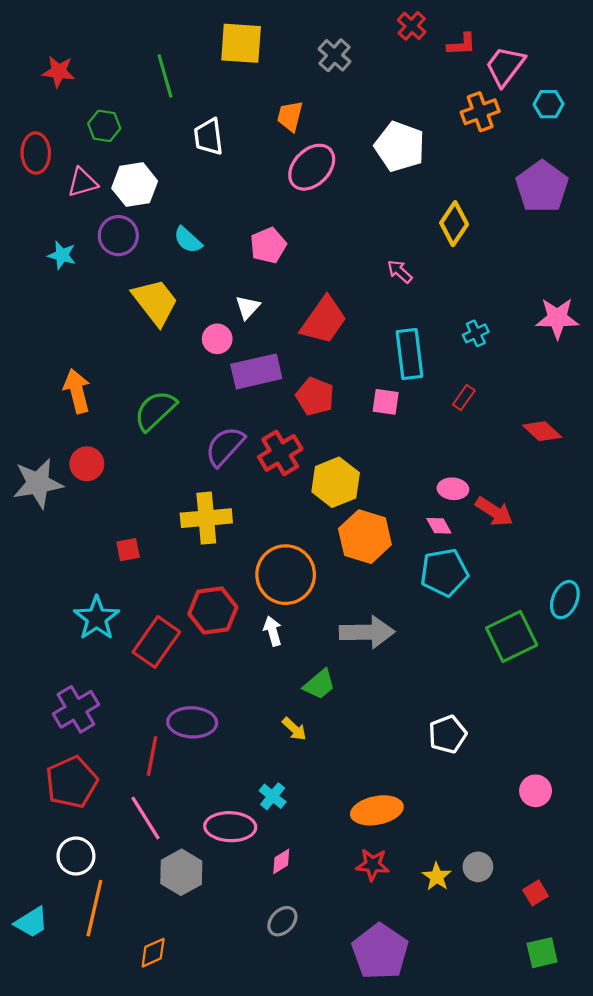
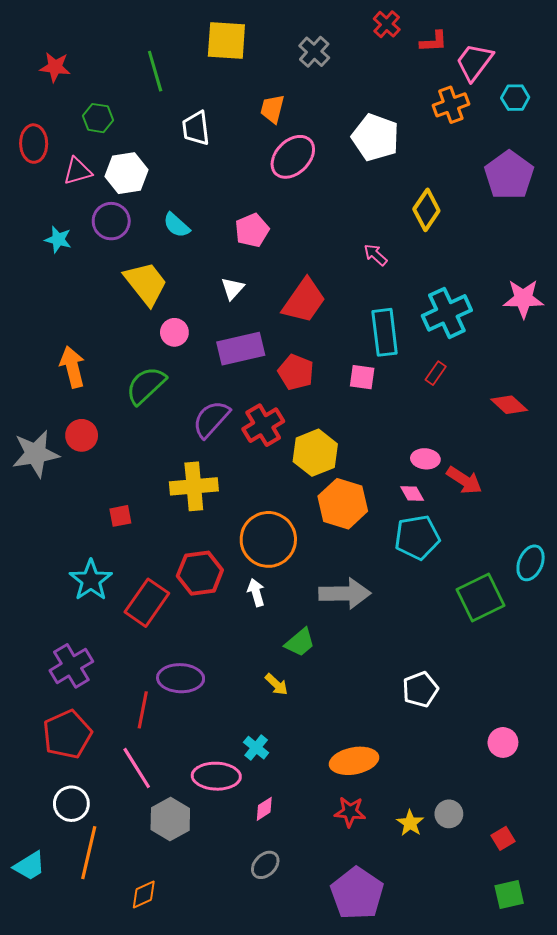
cyan cross: (476, 333) -> (447, 313), size x2.0
pink circle: (217, 339) -> (174, 332), moved

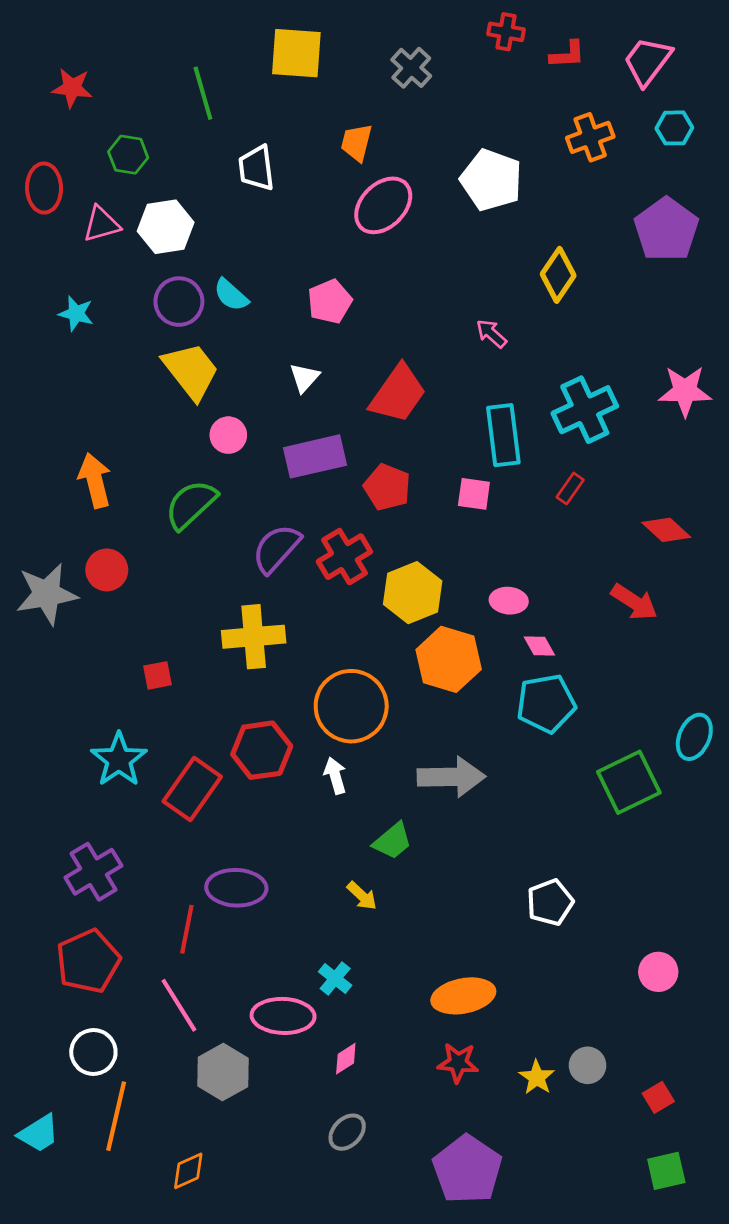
red cross: (387, 24) -> (506, 32), turned -32
pink trapezoid: (474, 62) -> (648, 61), moved
purple circle: (111, 221) -> (179, 302), moved
pink ellipse: (425, 459) -> (509, 601), moved
red arrow: (464, 480) -> (634, 602), moved

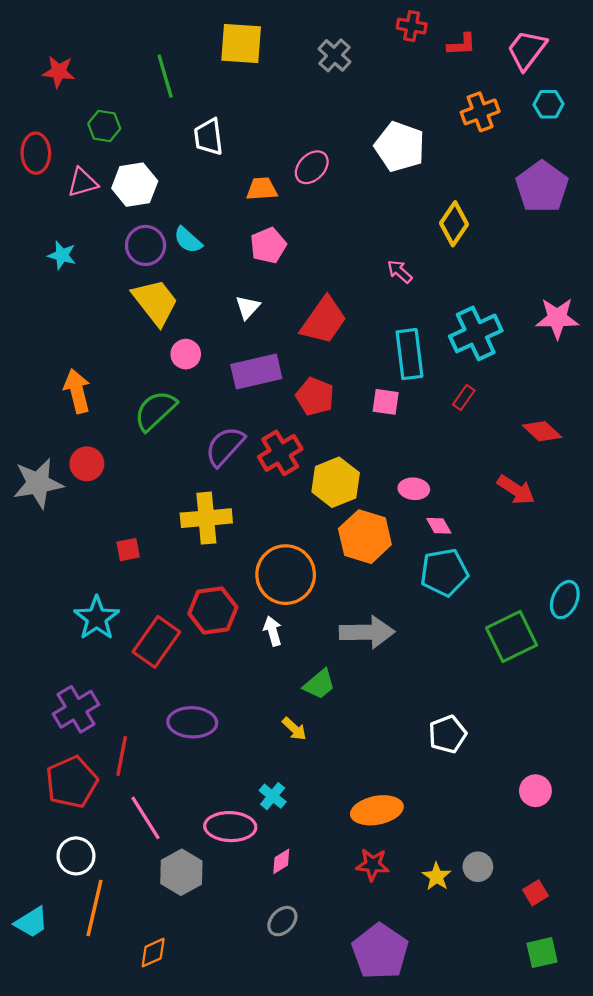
orange trapezoid: (356, 143) -> (262, 189), moved, turned 72
pink ellipse: (383, 205) -> (312, 167), size x0.7
red line: (187, 929) -> (122, 756), moved

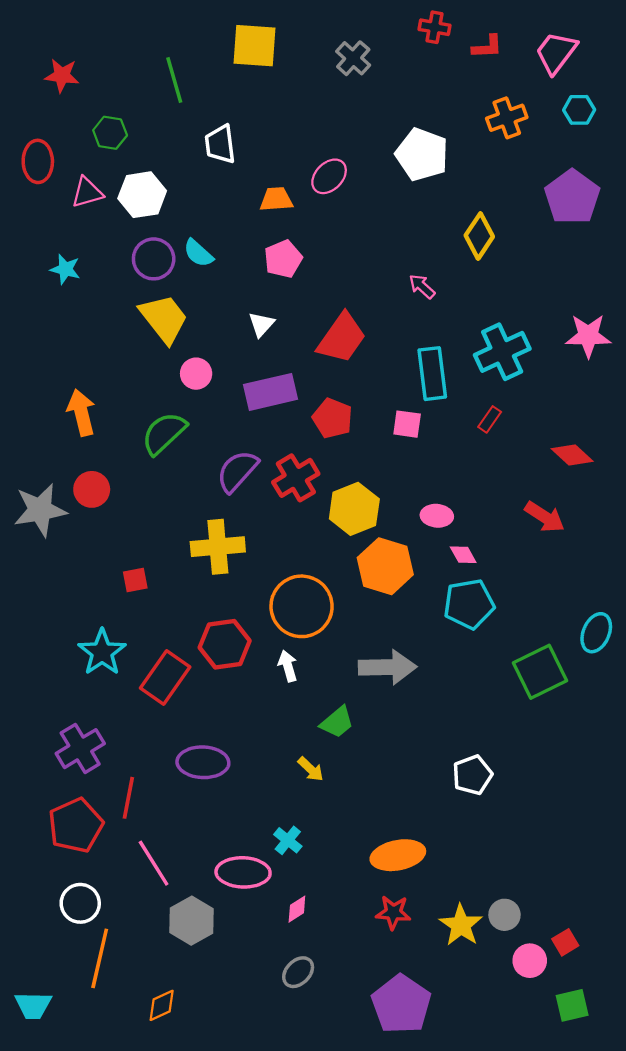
pink circle: (535, 791) -> (530, 961), moved
yellow star: (437, 877) -> (461, 925), size x1.4
cyan trapezoid: (31, 922) -> (33, 1005), moved, turned 33

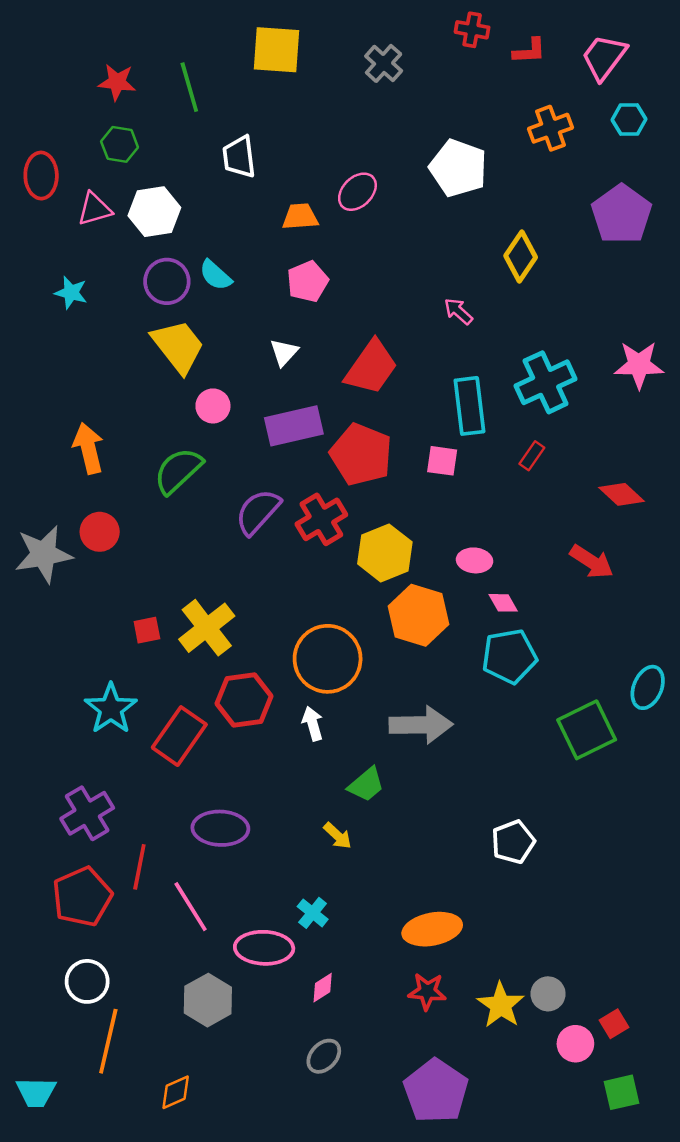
red star: (62, 75) -> (117, 82), moved
red pentagon: (332, 418) -> (361, 455), size x1.4
yellow cross: (218, 547) -> (207, 628), moved, turned -33
pink line: (154, 863) -> (191, 907), moved

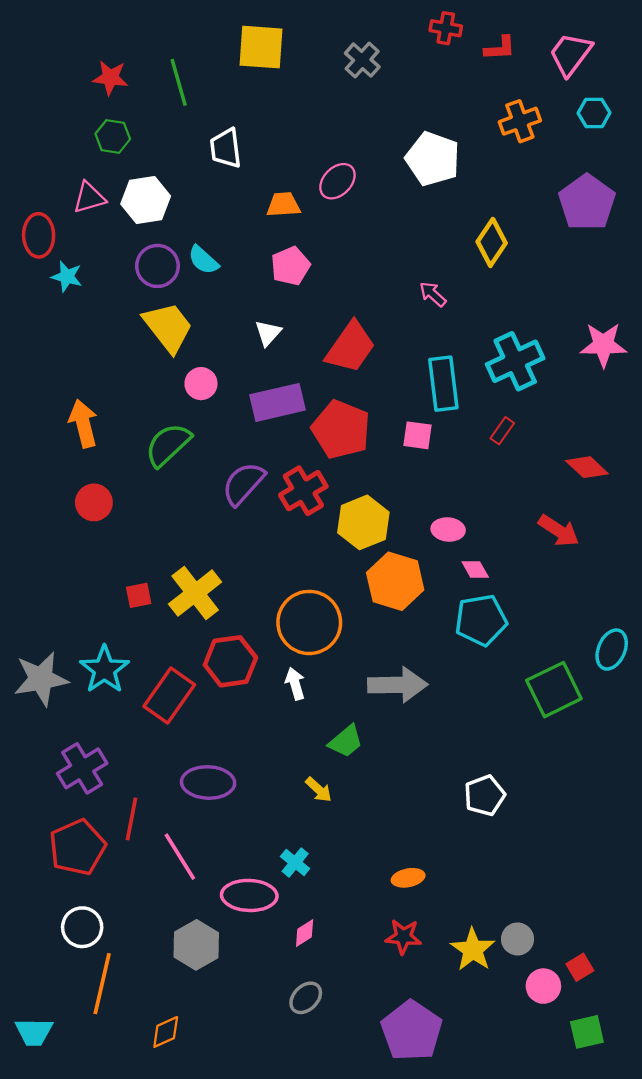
red ellipse: (41, 176) -> (39, 235), moved
gray star: (44, 554) -> (41, 679), moved
orange ellipse: (432, 929) -> (408, 878), size x0.6

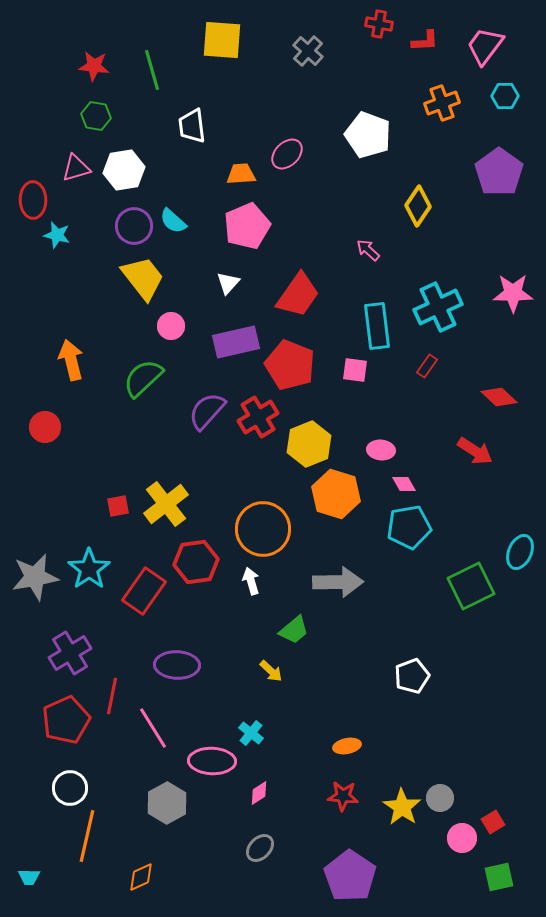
pink pentagon: (290, 266) -> (247, 226), size x1.4
red circle: (94, 502) -> (45, 427), moved
cyan trapezoid: (34, 1032) -> (29, 877), size x0.7

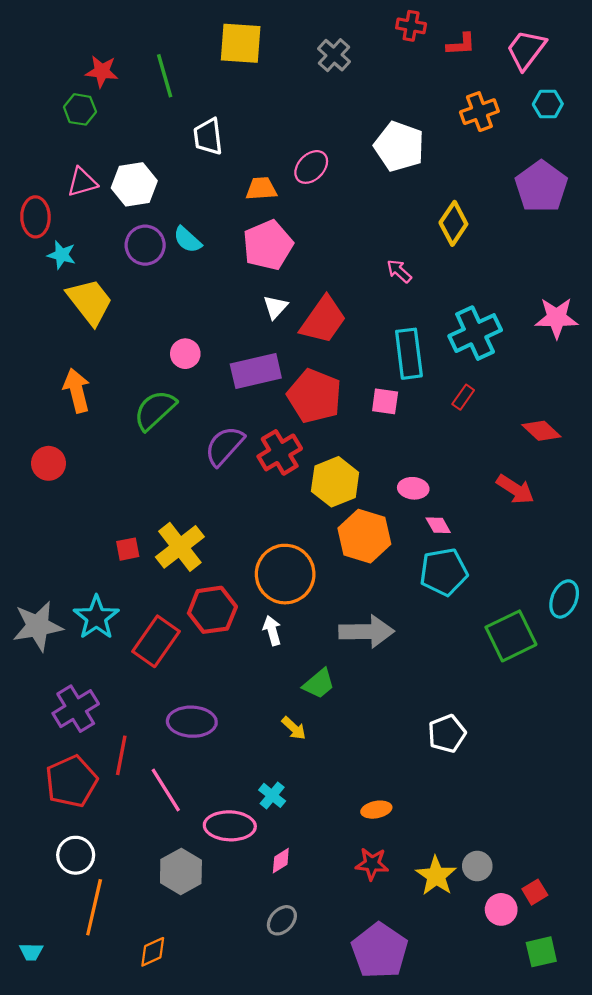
green hexagon: (96, 116) -> (80, 109), moved
yellow trapezoid: (143, 278) -> (90, 302), moved
white triangle: (228, 283) -> (275, 307), moved

